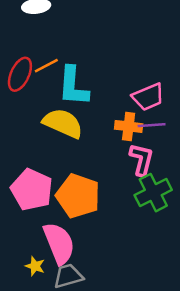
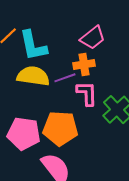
purple line: (152, 125) -> (65, 78), moved
pink L-shape: (142, 160) -> (87, 93), moved

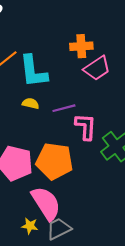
orange cross: (84, 64) -> (81, 46), moved
yellow semicircle: (33, 76) -> (31, 103), size x0.5

